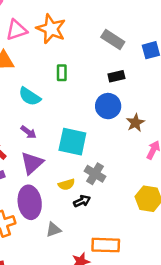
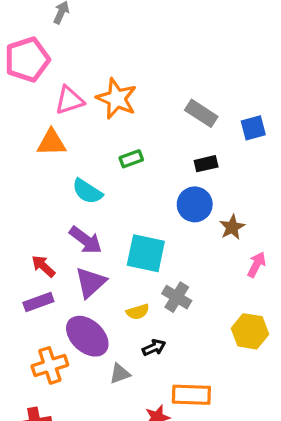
green rectangle: (62, 73) -> (131, 159), turned 70
purple arrow: (28, 132) -> (86, 240), size x1.5
black arrow: (82, 201) -> (154, 348), moved
purple ellipse: (30, 202) -> (87, 336), turned -40

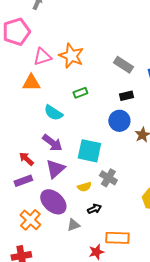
orange cross: (50, 365) -> (30, 220), turned -30

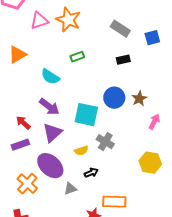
orange triangle: (31, 83) -> (17, 55), moved, turned -30
blue circle: (119, 121) -> (114, 98), moved

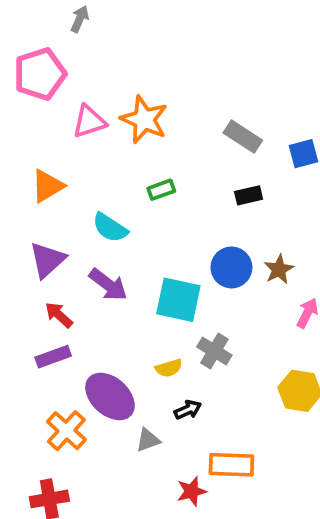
purple triangle: (52, 133) -> (47, 260), moved

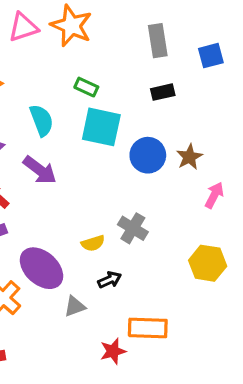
gray rectangle: (243, 137) -> (158, 41), turned 48
green rectangle: (161, 190) -> (86, 87), turned 45
cyan semicircle: (110, 228) -> (41, 120), turned -144
cyan square: (178, 300) -> (101, 127), moved

